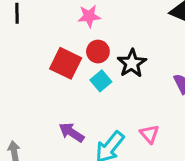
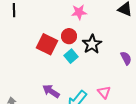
pink star: (89, 16) -> (79, 12), moved

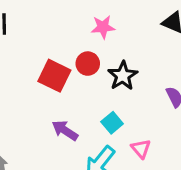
cyan square: (71, 56) -> (112, 123), moved
purple arrow: (51, 91) -> (65, 130), moved

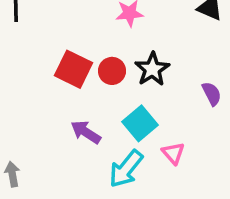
red circle: (88, 64) -> (112, 71), moved
cyan square: (112, 123) -> (140, 123), size x1.4

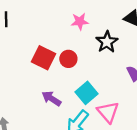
black star: (152, 69) -> (107, 42), moved
pink triangle: (173, 153) -> (108, 112), size x1.5

